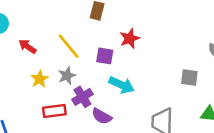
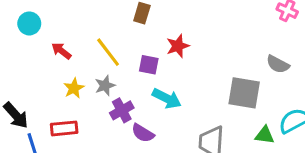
gray square: (189, 77) -> (244, 93), size x1.6
red rectangle: (54, 111) -> (64, 128), moved

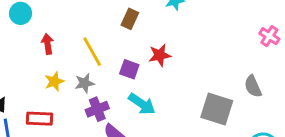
red arrow: (61, 51) -> (48, 44), turned 36
gray semicircle: (278, 64) -> (253, 86), turned 30

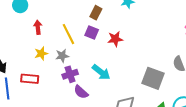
purple square: (129, 69) -> (92, 33), moved

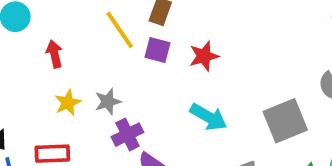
yellow line: (68, 34) -> (120, 30), moved
cyan arrow: (101, 72) -> (208, 117), moved
gray square: (153, 78) -> (285, 121), turned -35

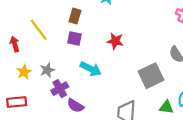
yellow line: (120, 30) -> (39, 30), moved
red star: (204, 56) -> (115, 41), moved, turned 30
cyan arrow: (208, 117) -> (91, 69), moved

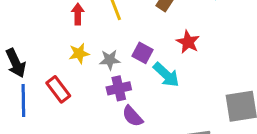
purple square: (75, 39) -> (143, 53), moved
red star: (115, 41) -> (188, 42), moved
red rectangle: (17, 102) -> (58, 89), turned 42

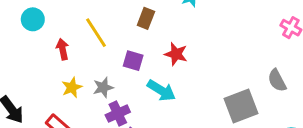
purple square: (143, 53) -> (133, 61), moved

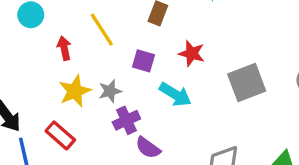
yellow star: (72, 87) -> (75, 91), size x1.4
gray square: (241, 106) -> (247, 82), moved

